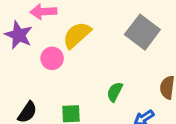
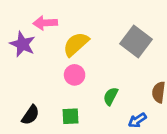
pink circle: (52, 58) -> (75, 75), moved

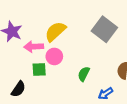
pink arrow: (45, 23) -> (34, 47), moved
green square: (71, 116) -> (39, 70), moved

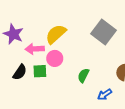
black semicircle: (18, 89) -> (20, 72), moved

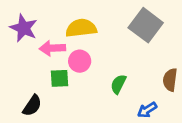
yellow semicircle: (56, 34) -> (81, 28), turned 35
black semicircle: (20, 72) -> (32, 106), moved

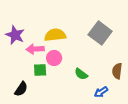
green semicircle: (118, 84) -> (81, 74), turned -80

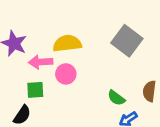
green square: (40, 70) -> (35, 90), moved
green semicircle: (81, 74) -> (116, 98), moved

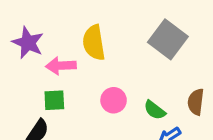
yellow semicircle: (67, 43) -> (94, 43), turned -92
pink circle: (66, 74) -> (114, 100), moved

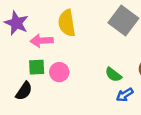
pink circle: (114, 100) -> (59, 72), moved

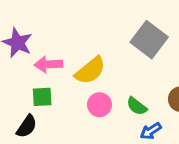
yellow semicircle: (67, 23) -> (90, 71), moved, turned -120
pink circle: (59, 72) -> (100, 105), moved

